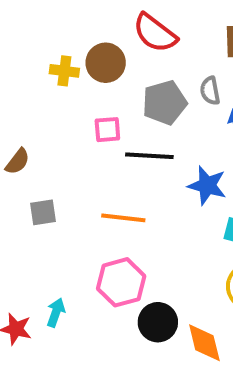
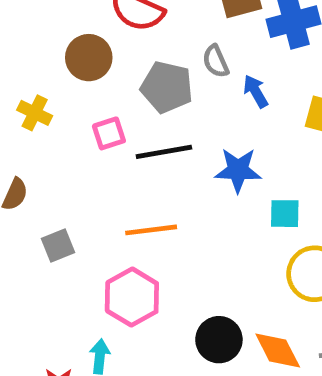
yellow cross: (64, 71) -> (35, 113), moved, turned 32
gray pentagon: (164, 103) -> (167, 87), turned -30
pink hexagon: (121, 282) -> (132, 297), moved

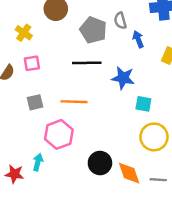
pink square: (109, 133) -> (32, 63), moved
gray square: (58, 245) -> (35, 102), moved

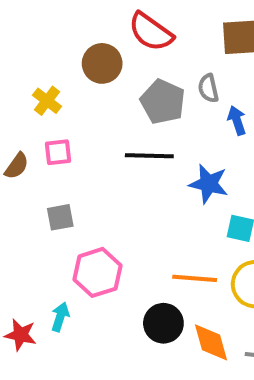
orange line: (74, 102) -> (195, 278), moved

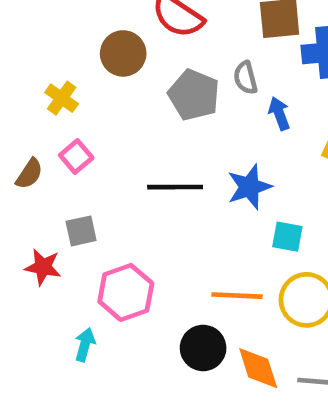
pink square: (58, 152) -> (76, 157), turned -32
black line: (149, 156) -> (175, 187), moved
blue star: (209, 184) -> (249, 187), turned -30
red star: (21, 335) -> (43, 267), moved

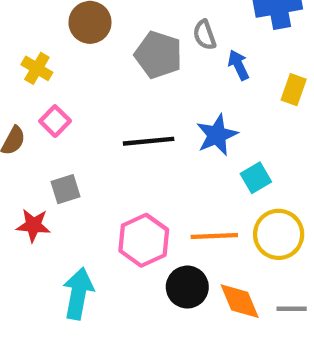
cyan square: (287, 237) -> (256, 178), turned -36
pink hexagon: (126, 292) -> (144, 240), moved
cyan arrow: (85, 345) -> (78, 293), size x1.6

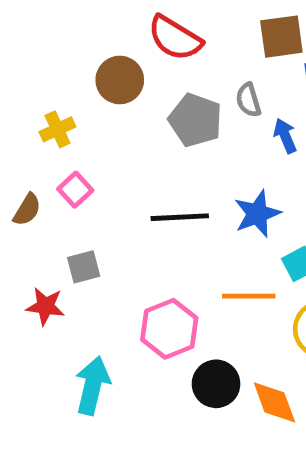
yellow cross: (37, 68) -> (57, 129), turned 32
orange line: (214, 236) -> (249, 296), moved

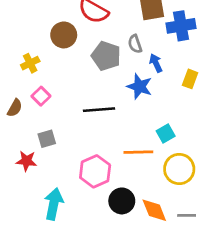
blue star: (257, 214) -> (140, 86), moved, turned -30

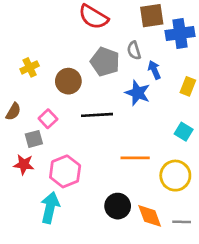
brown circle: (64, 35) -> (68, 81), moved
pink square: (41, 96) -> (48, 119), moved
cyan square: (166, 133) -> (184, 132), moved, turned -30
gray square: (47, 139) -> (34, 139), moved
pink hexagon: (95, 171) -> (65, 171), moved

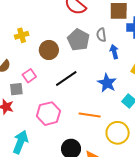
blue star: (138, 93) -> (107, 83), moved
black line: (97, 115) -> (66, 79), turned -40
pink hexagon: (65, 171) -> (48, 114), moved

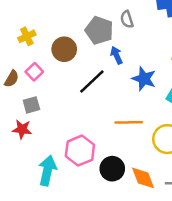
blue arrow: (114, 52) -> (117, 55), moved
pink square: (29, 76) -> (34, 72), moved
pink hexagon: (48, 114) -> (80, 151), moved

